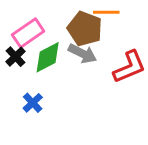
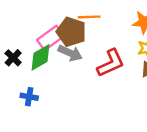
pink rectangle: (28, 33) -> (51, 38), moved
blue cross: (33, 103) -> (29, 97), turned -35

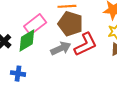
brown pentagon: (71, 32) -> (70, 24), moved
gray arrow: (70, 53) -> (61, 48), moved, turned -48

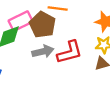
brown pentagon: (70, 24) -> (43, 25), moved

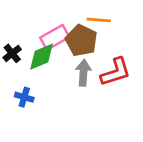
gray arrow: (43, 51) -> (83, 73), turned -70

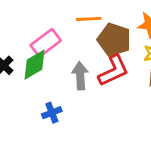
brown pentagon: (81, 40) -> (114, 40), moved
blue cross: (24, 97) -> (52, 113), moved, turned -30

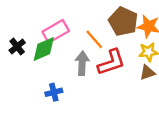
orange line: (89, 19) -> (94, 39), moved, turned 45
brown pentagon: (114, 40) -> (123, 21), moved

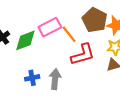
pink rectangle: (56, 31) -> (50, 27), moved
gray arrow: (82, 63) -> (55, 79), moved

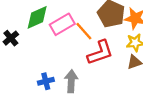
green diamond: (25, 40) -> (37, 17), moved

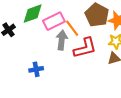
gray arrow: (71, 81) -> (62, 40), moved

